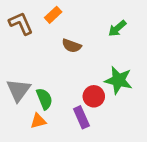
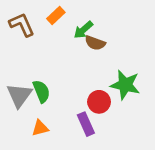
green arrow: (117, 28) -> (83, 30), moved
brown semicircle: (72, 46) -> (95, 43), moved
green semicircle: (44, 99) -> (41, 91), moved

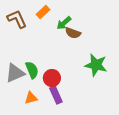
gray triangle: (19, 95) -> (15, 73), turned 30
red circle: (99, 102) -> (52, 78), moved
purple rectangle: (86, 124) -> (56, 95), moved

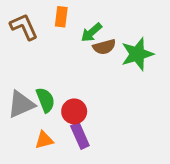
orange rectangle: (43, 12) -> (61, 17), turned -40
brown semicircle: (73, 33) -> (104, 47), turned -35
green star: (96, 65) -> (137, 54), moved, turned -30

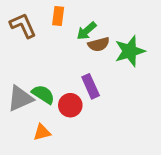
green semicircle: (45, 100) -> (43, 94), turned -35
purple rectangle: (80, 136) -> (91, 86), moved

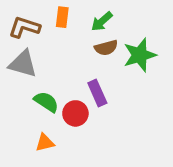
brown L-shape: (23, 25) -> (24, 27), turned -48
green arrow: (87, 31) -> (102, 21), moved
gray triangle: (20, 98) -> (23, 64), moved, turned 40

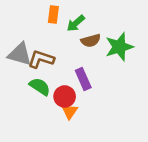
green arrow: (102, 21) -> (76, 23), moved
brown L-shape: (24, 27) -> (41, 59), moved
orange triangle: (45, 143) -> (70, 111), moved, turned -42

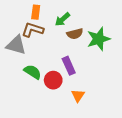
orange rectangle: (53, 14) -> (36, 12), moved
brown L-shape: (41, 59) -> (33, 30), moved
orange triangle: (70, 111) -> (78, 96), moved

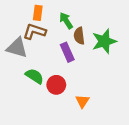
green arrow: (62, 19) -> (66, 21), turned 98
brown semicircle: (75, 34) -> (79, 36), turned 98
purple rectangle: (69, 66) -> (67, 52), moved

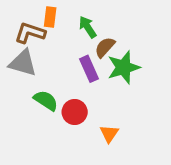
brown L-shape: (34, 31) -> (30, 33), moved
brown semicircle: (79, 36) -> (105, 47), turned 49
green star: (104, 41) -> (124, 67), moved

